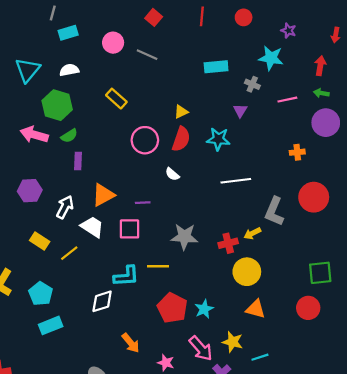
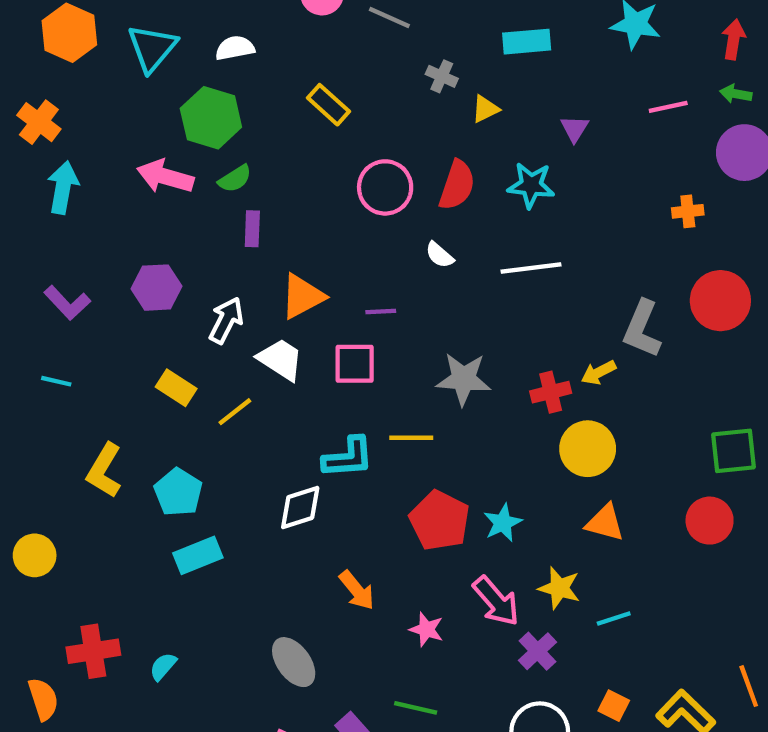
gray cross: (252, 84) -> (442, 76), moved
yellow triangle: (181, 112) -> (485, 109), moved
white line: (236, 181) -> (531, 268), moved

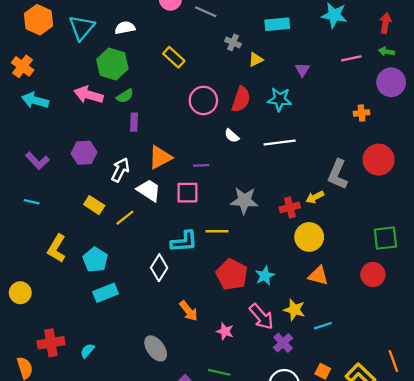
cyan arrow: (63, 187) -> (35, 100), turned -85
white diamond: (300, 507) -> (159, 268), turned -40

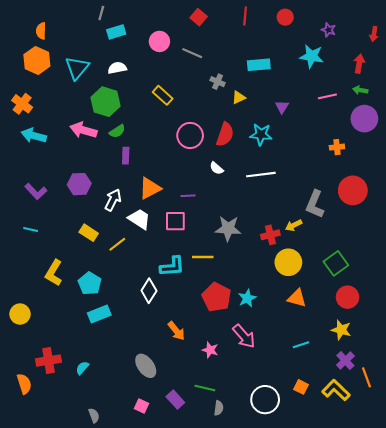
green square: (385, 238) -> (336, 263), moved, turned -30
yellow star: (294, 310) -> (341, 330), moved
purple cross: (283, 343) -> (345, 361), moved

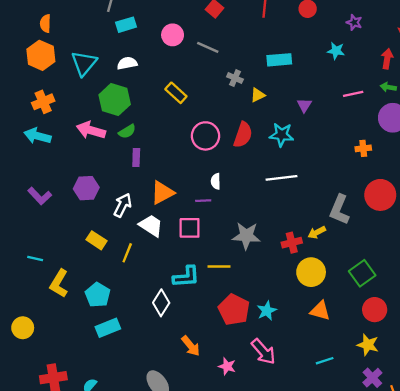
cyan star: (312, 56) -> (336, 51), size x0.7
orange cross: (22, 104) -> (43, 102), moved, turned 30
white semicircle: (217, 168) -> (216, 181), moved, turned 48
cyan line: (31, 230) -> (35, 259), moved
yellow line: (117, 244) -> (127, 253), turned -30

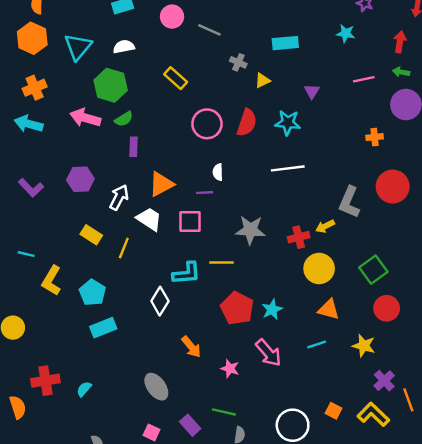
yellow star: (368, 345) -> (364, 346), moved
cyan line: (325, 361) -> (317, 344), moved

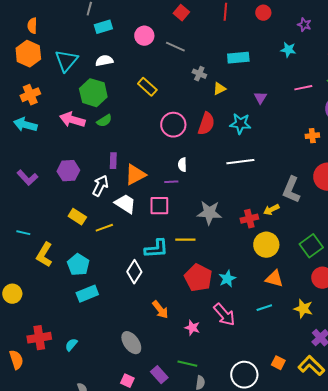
purple rectangle: (133, 147) -> (113, 161), moved
yellow line: (124, 248) -> (104, 228), turned 48

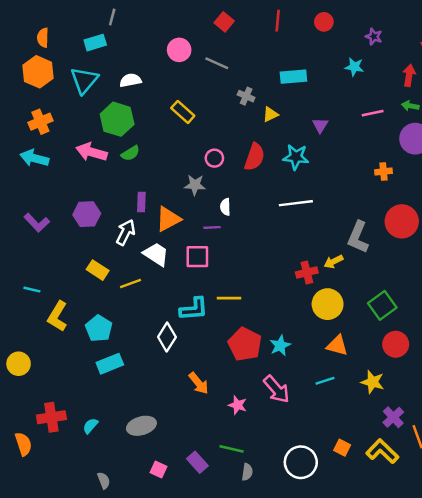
cyan rectangle: (103, 27) -> (95, 43), moved
pink circle: (173, 125) -> (214, 158), size x0.6
gray star: (209, 213) -> (195, 185), moved, size x0.7
gray ellipse: (131, 343) -> (141, 426), moved, turned -70

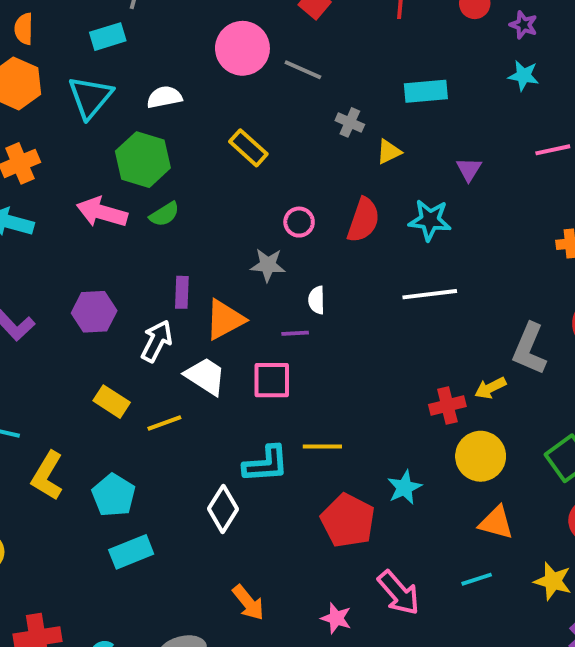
purple star: (374, 36) -> (524, 25), moved
pink circle: (179, 50) -> (242, 48), size x1.4
cyan star: (280, 345) -> (404, 487), moved
orange arrow: (199, 383) -> (248, 603), moved

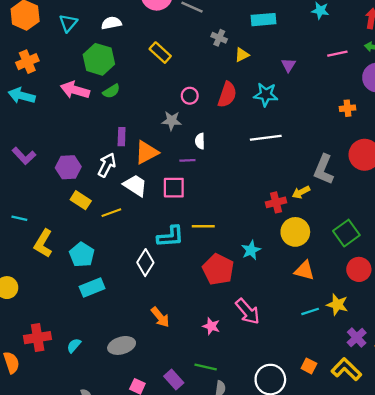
cyan triangle: (90, 97) -> (68, 23), size x0.7
purple hexagon: (94, 312) -> (68, 167), moved
cyan line: (477, 579) -> (310, 311), moved

